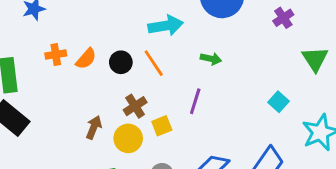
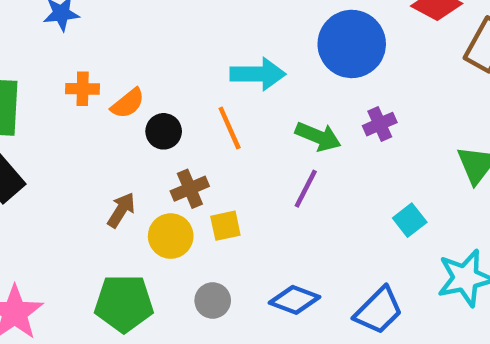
purple cross: (283, 18) -> (380, 124), moved
green arrow: (211, 59) -> (318, 137), size x1.4
black circle: (121, 62) -> (164, 131), moved
purple line: (195, 101) -> (306, 189), moved

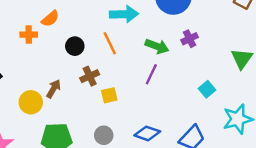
orange cross: (83, 89) -> (29, 35), moved
orange semicircle: (128, 103) -> (50, 19), moved
yellow circle: (171, 236) -> (31, 102), moved

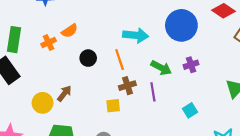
orange cross: (29, 35) -> (49, 43), turned -32
purple line: (151, 74) -> (153, 92), turned -42
brown cross: (90, 76) -> (127, 86), moved
cyan square: (207, 89) -> (190, 110), moved

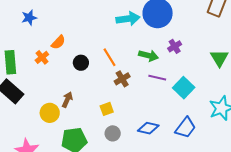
cyan arrow: (136, 35) -> (128, 19), moved
purple line: (153, 92) -> (157, 78), moved, turned -54
yellow square: (113, 106) -> (107, 109), moved
cyan square: (190, 110) -> (184, 88), size x1.5

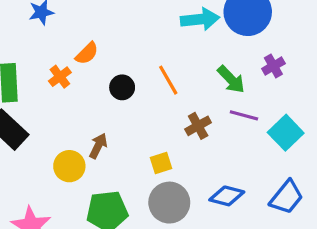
green arrow: (149, 56) -> (231, 79), turned 30
brown cross: (122, 79) -> (198, 126), moved
gray circle: (113, 133) -> (169, 203), size x1.6

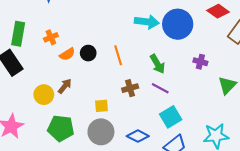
orange semicircle: (87, 53) -> (67, 54), moved
purple cross: (273, 66) -> (200, 62), moved, turned 32
cyan square: (286, 133) -> (171, 117), moved

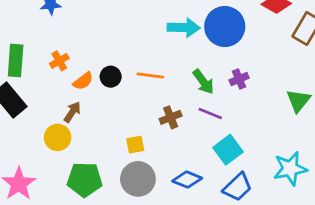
orange line: (118, 55) -> (150, 75), turned -60
purple cross: (200, 62) -> (239, 79), moved, turned -32
brown arrow: (65, 86) -> (72, 112), moved

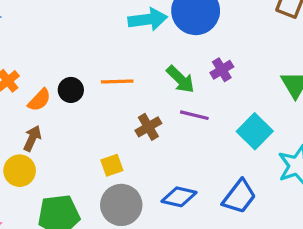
cyan square: (228, 150) -> (255, 131), moved

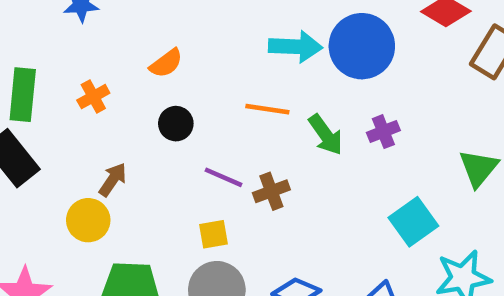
orange line: (117, 81) -> (267, 109), moved
orange semicircle: (39, 100) -> (166, 63), moved
purple line: (194, 115) -> (224, 177), moved

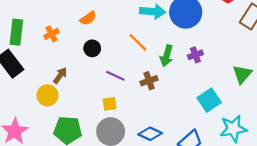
orange line: (267, 109) -> (138, 42), turned 35
green arrow: (326, 135) -> (167, 56), turned 50
brown cross: (271, 191) -> (149, 81), moved

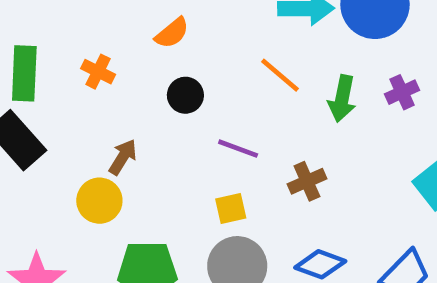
orange cross: (52, 34) -> (98, 72), turned -32
brown cross: (149, 81) -> (307, 181), moved

